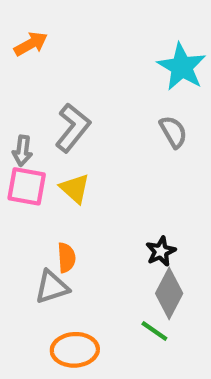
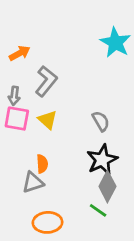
orange arrow: (31, 44) -> (20, 53), moved
gray semicircle: (173, 132) -> (101, 121), moved
black star: (161, 251) -> (102, 160), size x1.6

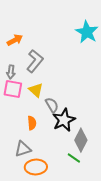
gray semicircle: (101, 121) -> (52, 105), moved
black star: (102, 160) -> (64, 120), moved
gray triangle: (33, 182) -> (23, 149), moved

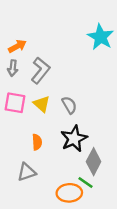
gray arrow: (11, 72) -> (13, 68), moved
gray semicircle: (52, 105) -> (69, 105), moved
orange ellipse: (36, 167) -> (69, 193), moved

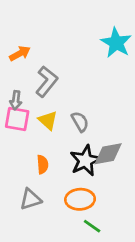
gray arrow: (13, 68) -> (16, 100), moved
gray diamond: (94, 162) -> (108, 154), moved, turned 52
green line: (85, 182) -> (92, 226), moved
orange ellipse: (69, 193) -> (80, 199), moved

